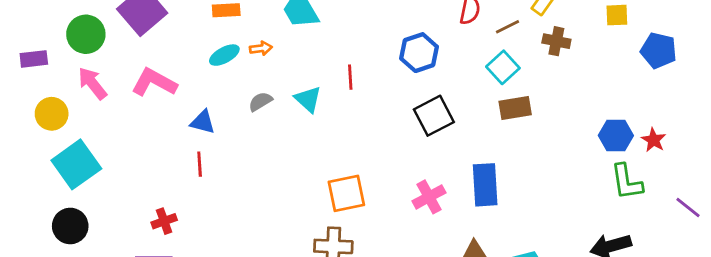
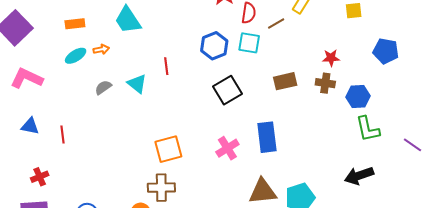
brown cross: (556, 41) -> (325, 83), moved
blue pentagon: (659, 50) -> (386, 51), moved
cyan square: (503, 67) -> (249, 43), moved, turned -35
blue triangle: (203, 122) -> (30, 126), moved
red star: (654, 140) -> (331, 58), moved, turned -30

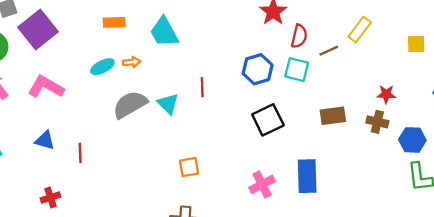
orange rectangle: (75, 24) -> (114, 22), moved
gray semicircle: (103, 87) -> (130, 105), size x1.8
orange square: (168, 149) -> (189, 167), moved, size x0.7

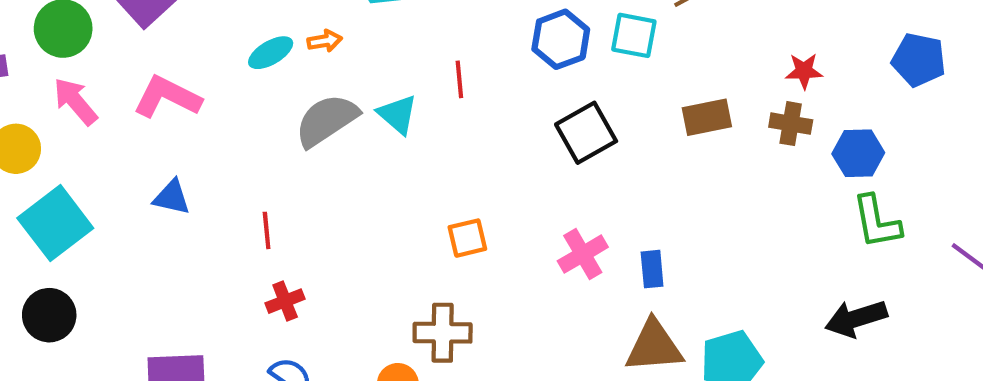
red line: (80, 153) -> (267, 230), moved
orange square: (189, 167) -> (467, 238), moved
blue rectangle: (307, 176) -> (652, 269), moved, size x0.6
red cross: (51, 198) -> (285, 301), moved

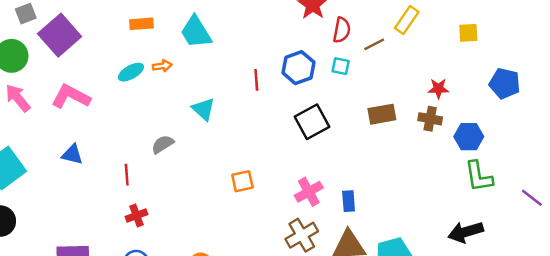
cyan square: (634, 35) -> (341, 66), size x0.7
red line: (459, 79) -> (256, 80), moved
gray semicircle: (327, 120) -> (163, 144), moved, size x0.6
brown cross: (443, 333) -> (302, 235), moved, turned -32

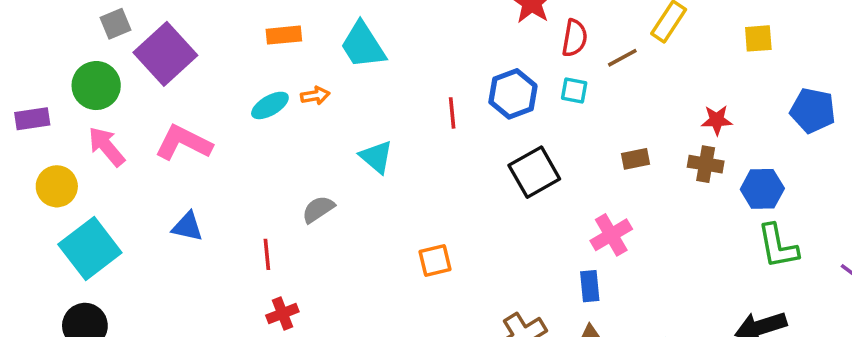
brown rectangle: (382, 114) -> (635, 159), size x0.7
pink cross: (309, 192) -> (611, 235), moved

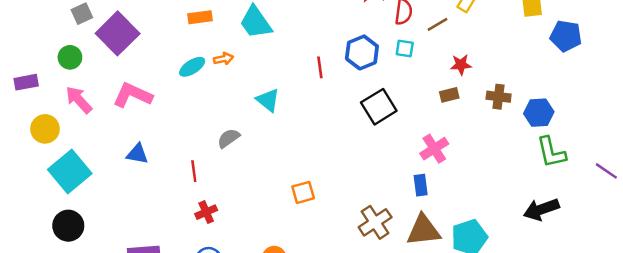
green circle: (96, 86) -> (70, 57), size x0.7
blue pentagon: (813, 111) -> (566, 36), moved
red star: (717, 120) -> (461, 65), moved
orange square: (435, 260) -> (303, 192), moved

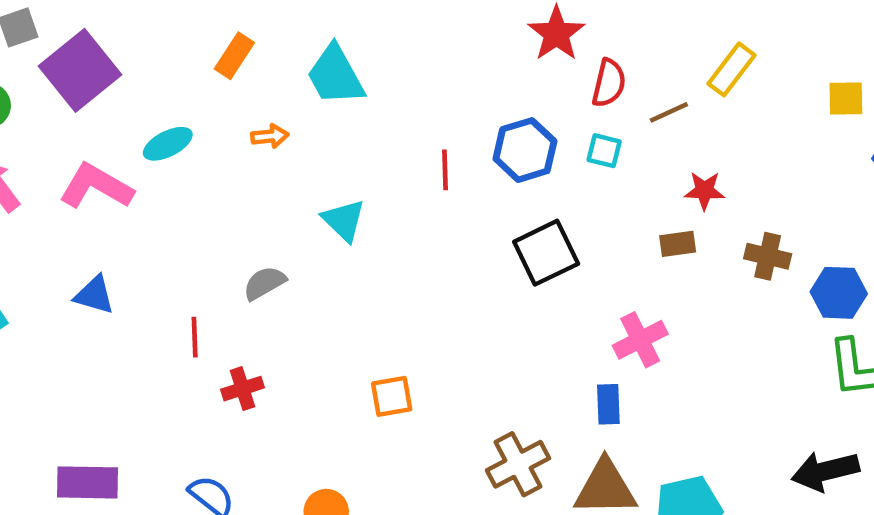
orange rectangle: (200, 17) -> (234, 56), turned -55
cyan ellipse: (192, 67) -> (168, 144), moved
red cross: (206, 212) -> (242, 389), moved

